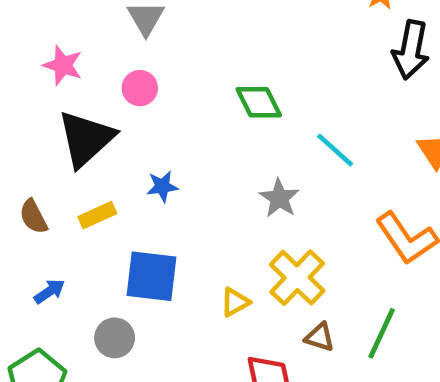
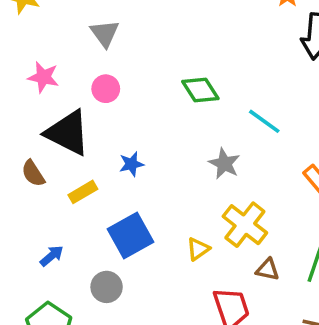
black triangle: (86, 139) -> (68, 133), turned -45
brown semicircle: (33, 217) -> (33, 173), moved
blue square: (152, 276) -> (130, 235), turned -30

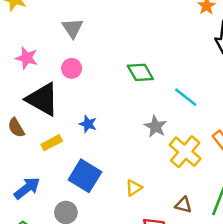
blue star: (131, 164) -> (88, 124), turned 30
yellow cross: (245, 225) -> (185, 152), moved
blue square: (130, 235) -> (85, 176), turned -32
blue arrow: (52, 256) -> (27, 188), size x1.5

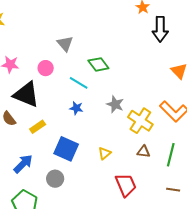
gray triangle: (73, 28) -> (65, 44), moved
cyan line: (186, 97) -> (79, 83), moved
blue star: (88, 124) -> (76, 108), moved
brown triangle: (183, 205) -> (143, 152), moved

